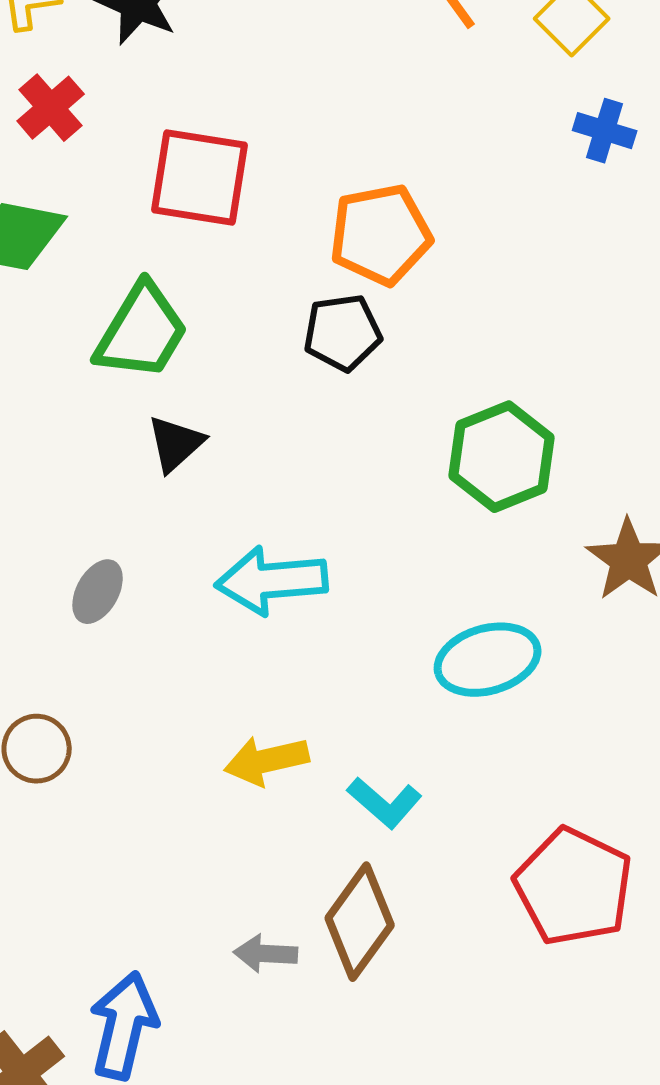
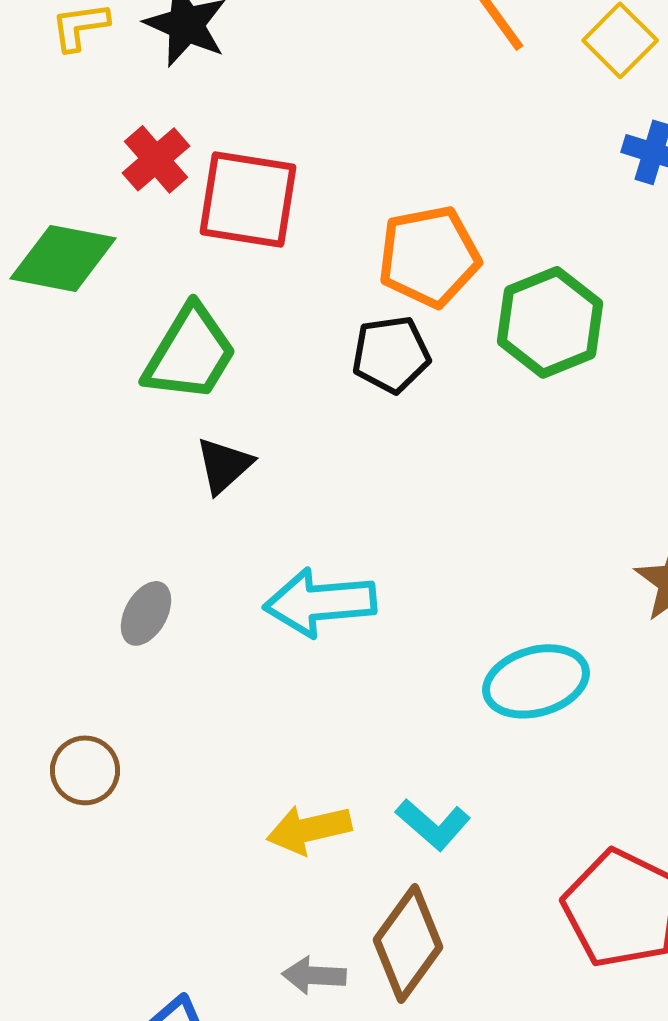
red cross: (51, 108) -> (156, 159), moved
green hexagon: (502, 457) -> (550, 322), moved
yellow arrow: (267, 761) -> (309, 829), moved

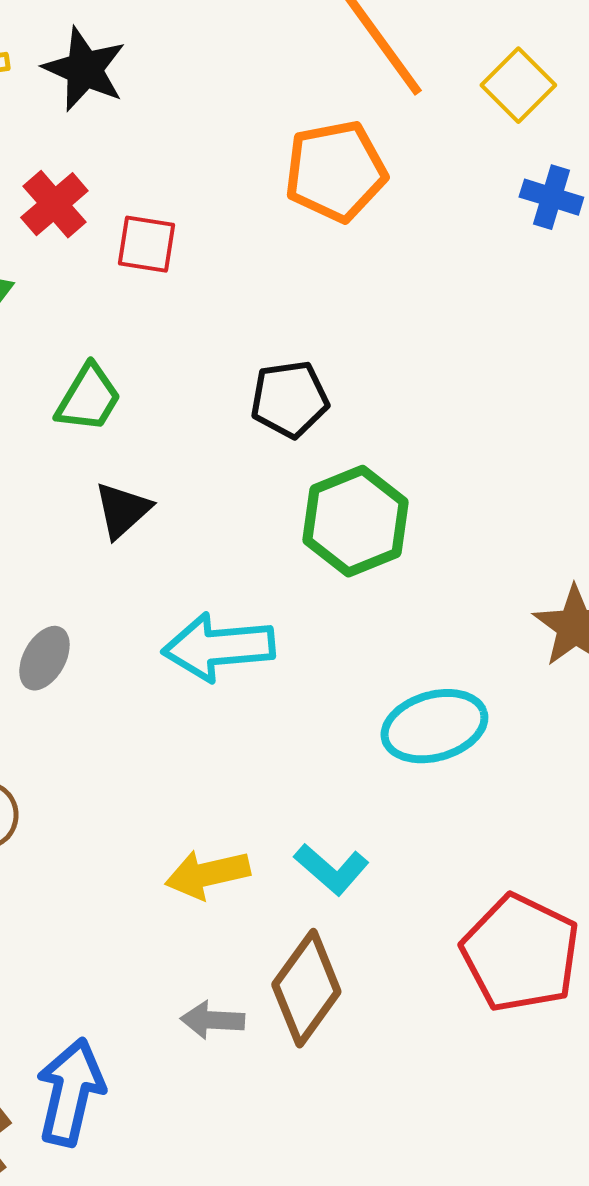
red square: (248, 199) -> (146, 244), size x0.6
orange pentagon: (429, 256) -> (335, 171), moved
green hexagon: (550, 322) -> (355, 521), moved
green trapezoid: (190, 353) -> (88, 398), size x0.7

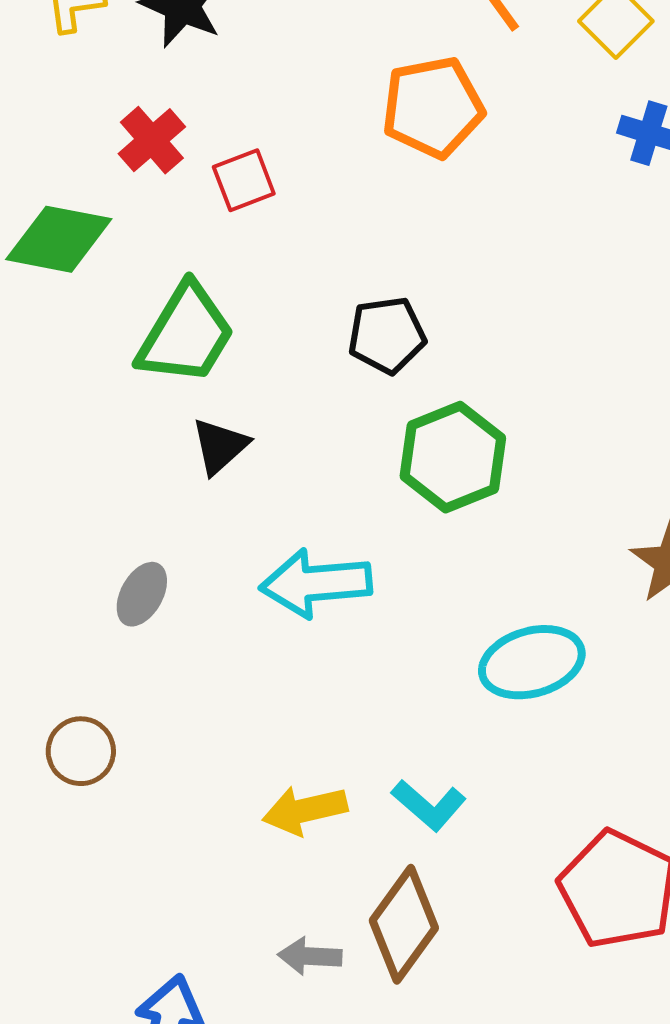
red square: (146, 244) -> (244, 180), turned -30
green trapezoid: (88, 398) -> (186, 334), size x1.5

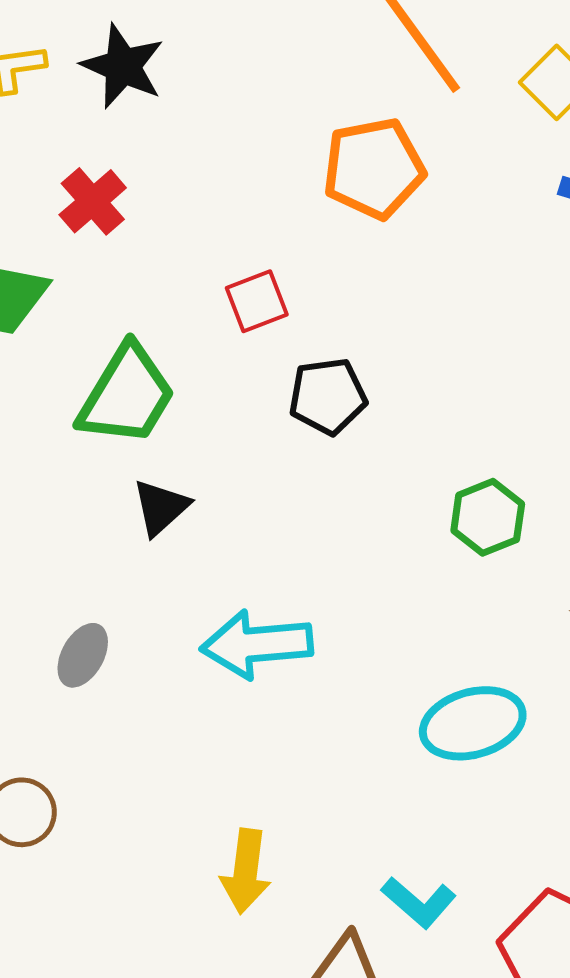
red square: (244, 180) -> (257, 301), moved
green hexagon: (453, 457) -> (488, 517), moved, size x0.7
cyan L-shape: (429, 805) -> (419, 902), moved
yellow arrow: (305, 810) -> (246, 871), turned -70

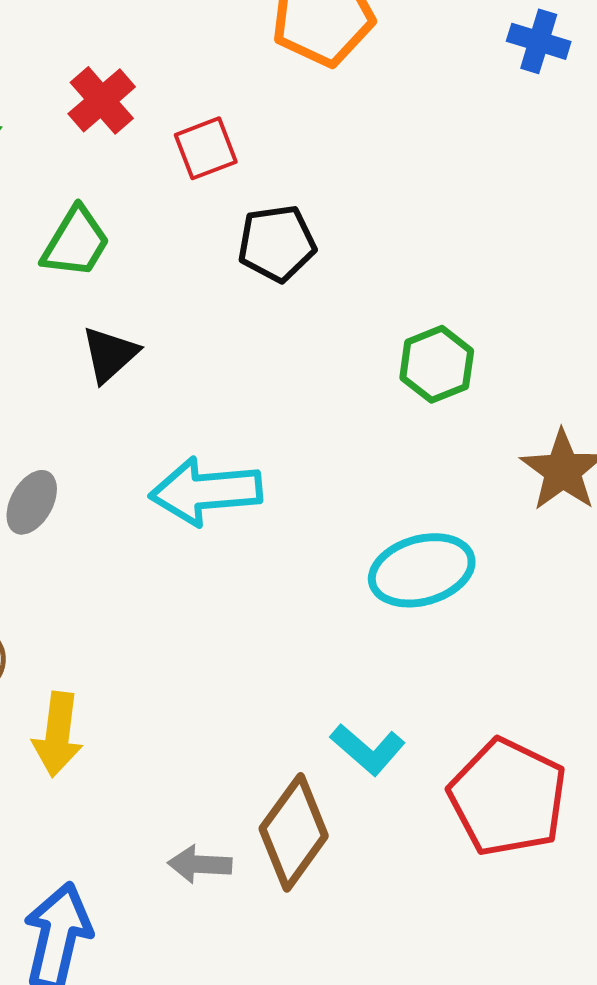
red cross: (93, 201) -> (102, 100), moved
green trapezoid: (127, 395) -> (76, 242), size x0.7
yellow arrow: (246, 871) -> (58, 734), moved

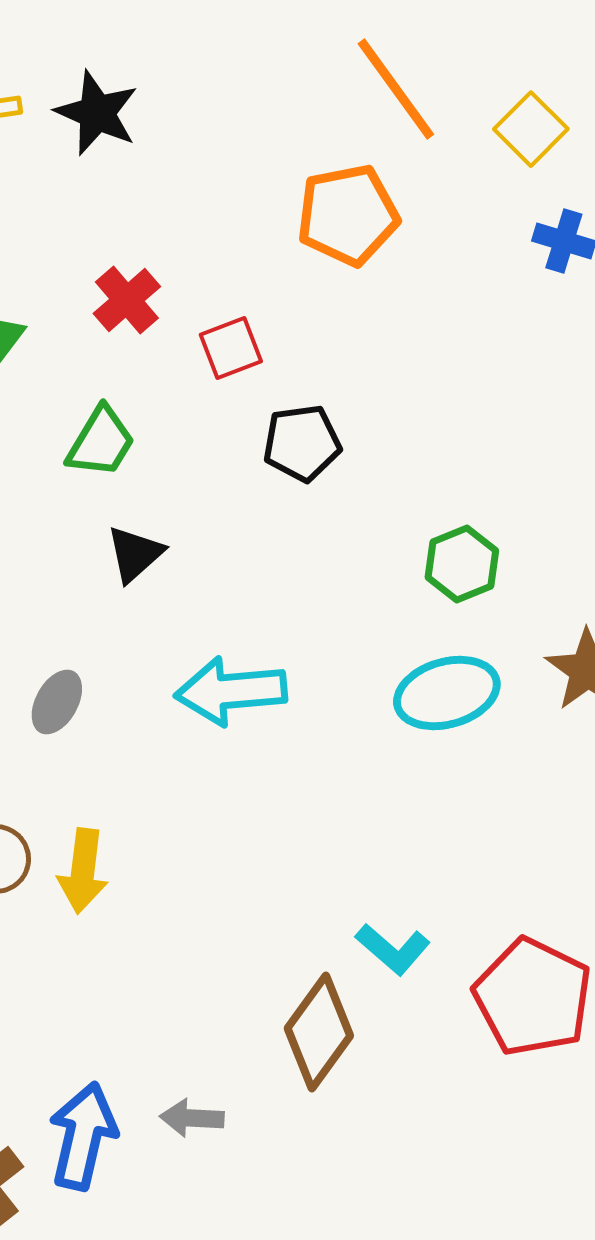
cyan ellipse: (422, 570) -> (447, 693), moved
yellow arrow: (58, 734) -> (83, 871), moved
gray arrow: (200, 864) -> (192, 1118), moved

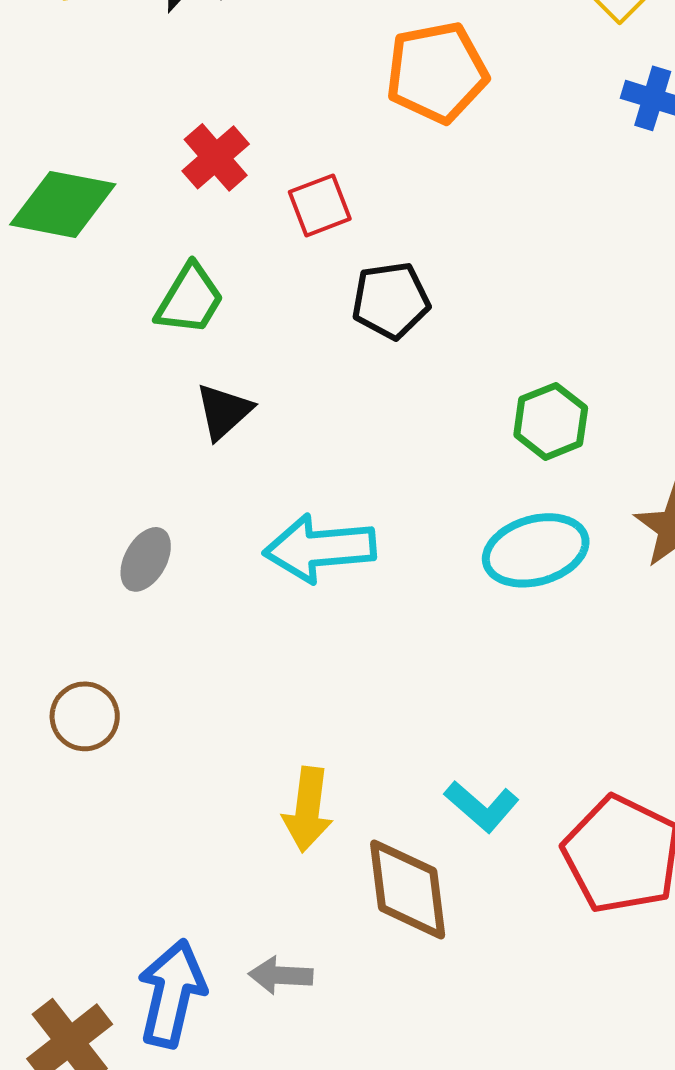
yellow arrow: (83, 871) -> (308, 809), moved
brown diamond: (319, 1032) -> (408, 889), turned -43

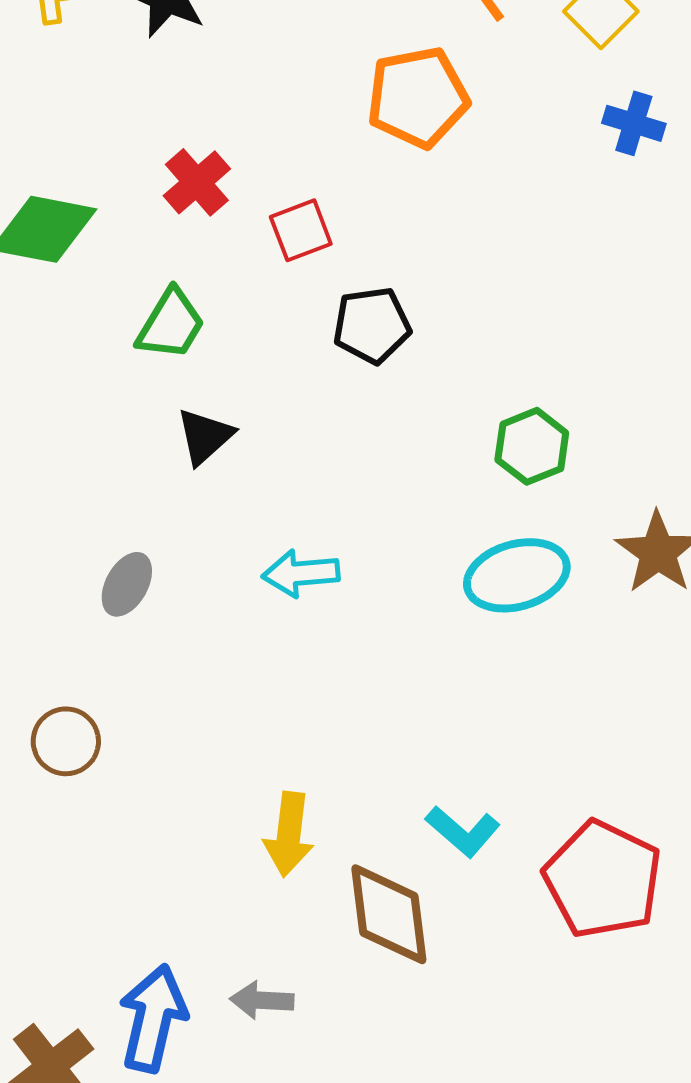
cyan arrow: (320, 548) -> (301, 573), size x0.7

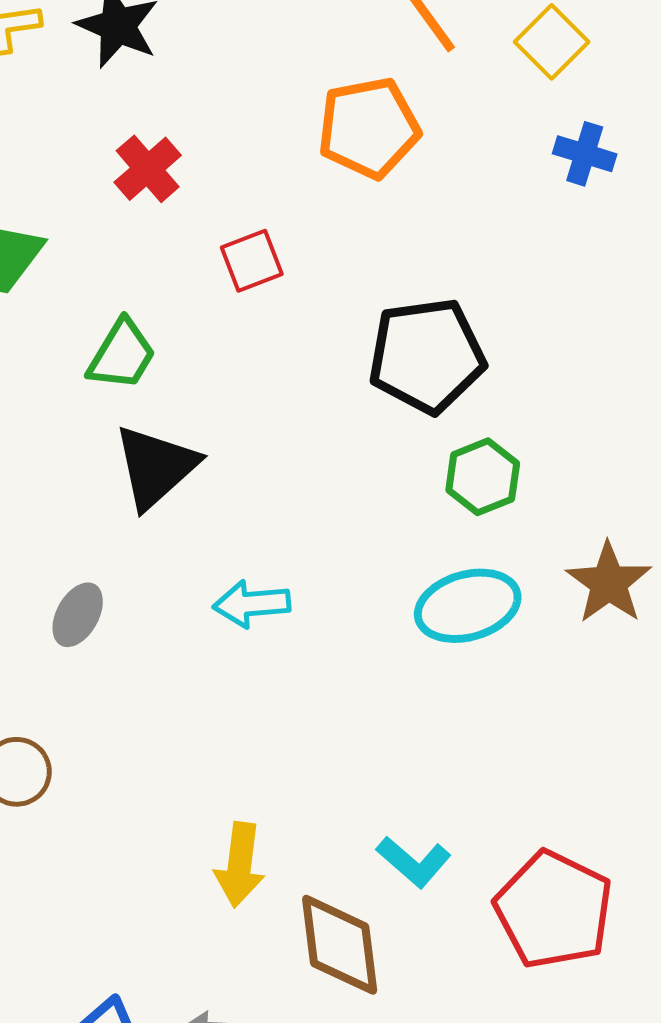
red cross: (197, 182) -> (148, 169), moved
black pentagon: (372, 325) -> (427, 356), moved, size x1.5
black triangle: (205, 436) -> (156, 467), size x1.5

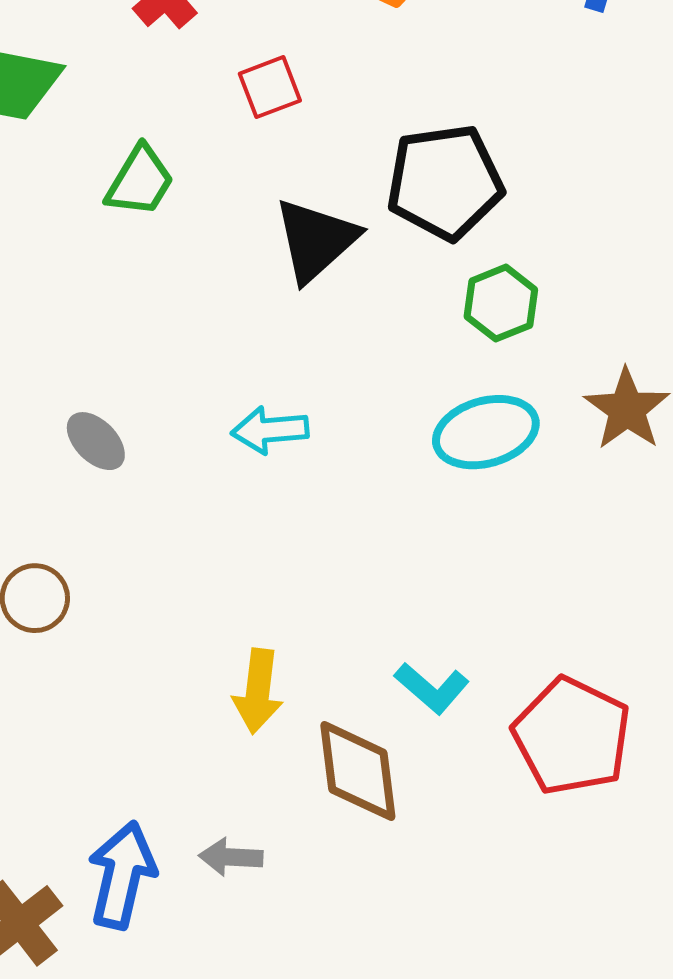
black triangle: (156, 467) -> (316, 240), moved
gray ellipse: (78, 615) -> (96, 441), turned -74

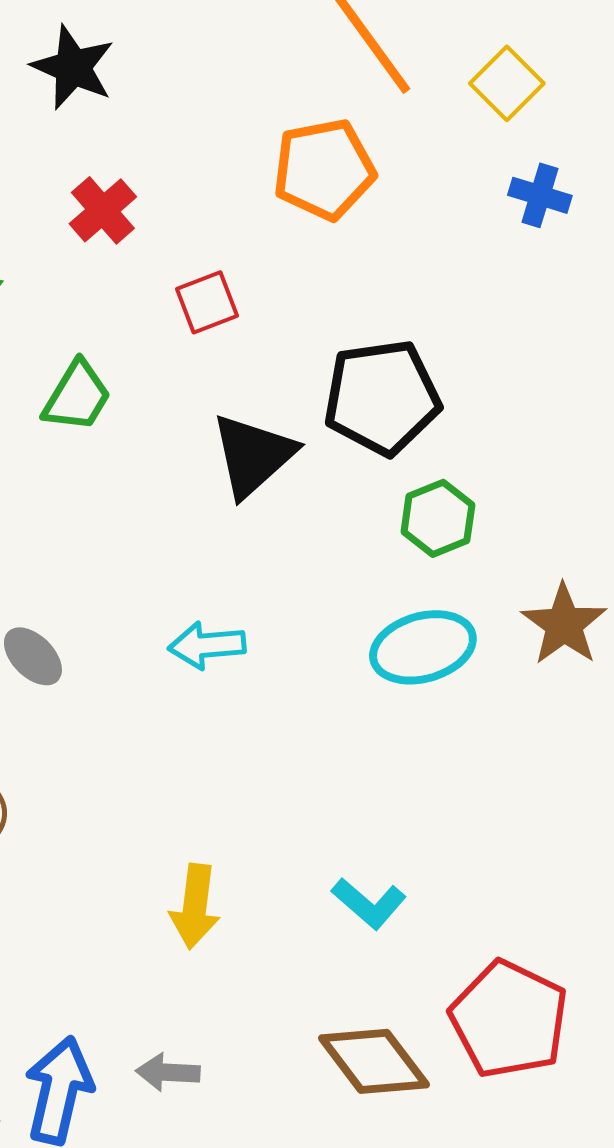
red pentagon: (572, 736) -> (509, 1019), moved
brown diamond: (358, 771) -> (374, 1061), moved, turned -30

